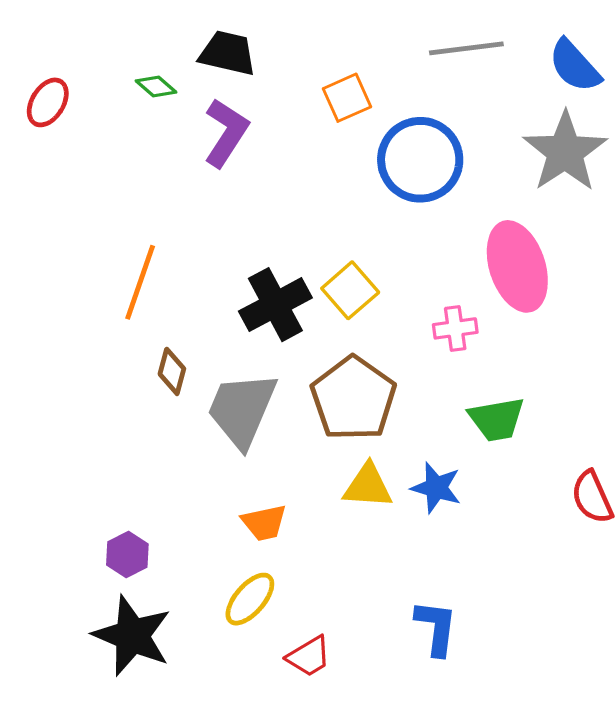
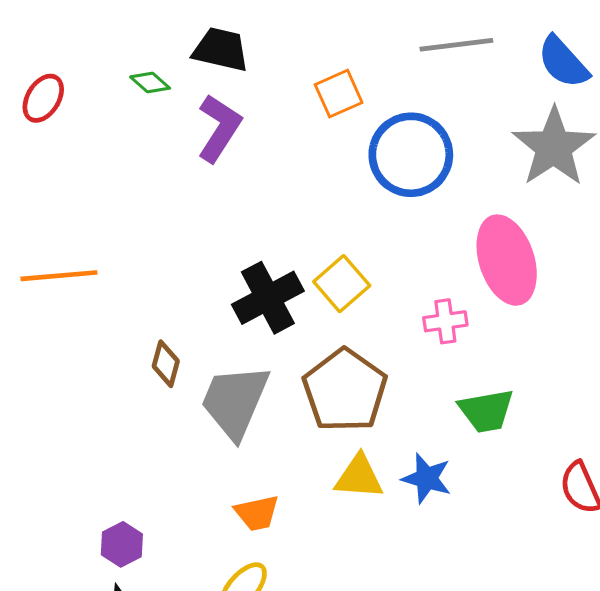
orange line: (140, 282) -> (59, 276), moved, turned 66

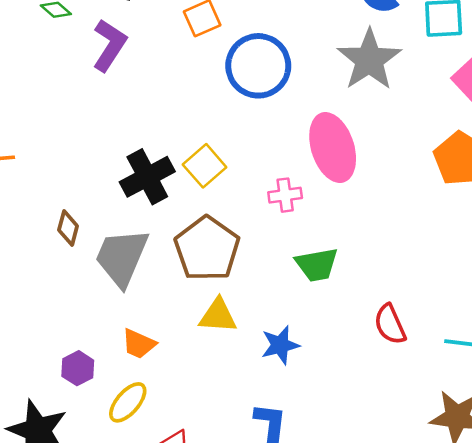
blue star: (427, 478) -> (280, 345), moved, turned -30
orange trapezoid: (257, 513) -> (139, 344), turned 36
purple hexagon: (122, 544) -> (78, 368), moved

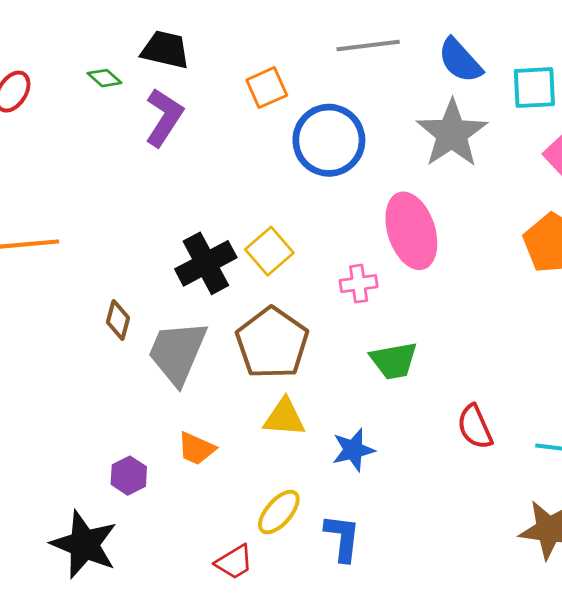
yellow ellipse: (128, 402) -> (279, 512), moved

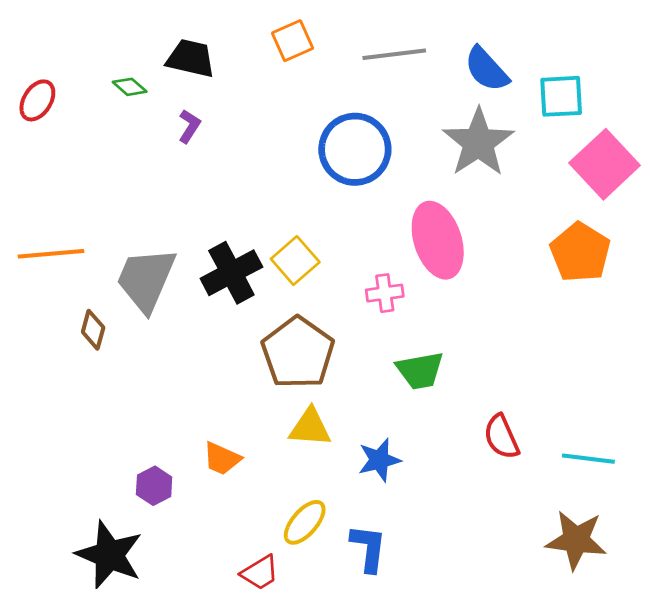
orange square: (267, 88) -> (292, 41), moved
purple L-shape: (164, 117) -> (189, 126), size x0.6
brown diamond: (118, 320) -> (93, 330), moved
gray trapezoid: (177, 353) -> (146, 280), moved

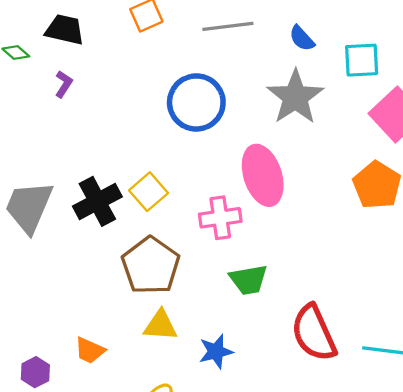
blue semicircle: (487, 69) -> (302, 38), size x0.7
pink cross: (385, 293) -> (220, 218), size x1.4
red semicircle: (501, 437) -> (314, 333), size x1.6

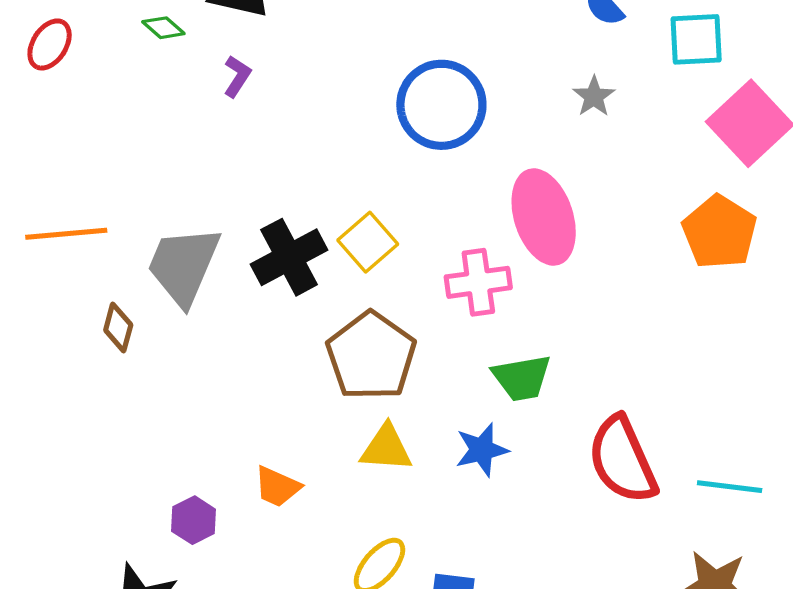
gray star: (295, 97) -> (594, 96), size x0.5
blue star: (216, 351) -> (482, 450), moved

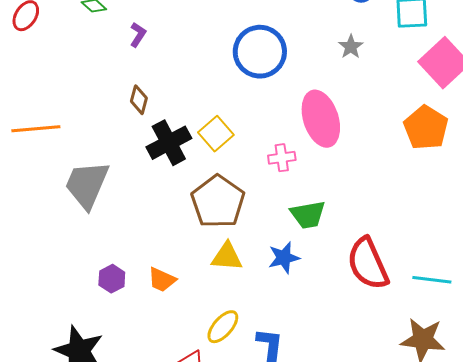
gray trapezoid: (184, 266) -> (87, 185), moved
pink cross: (478, 282) -> (282, 158), size x0.7
brown diamond: (118, 328) -> (139, 100), moved
purple hexagon: (194, 520) -> (112, 279), moved

